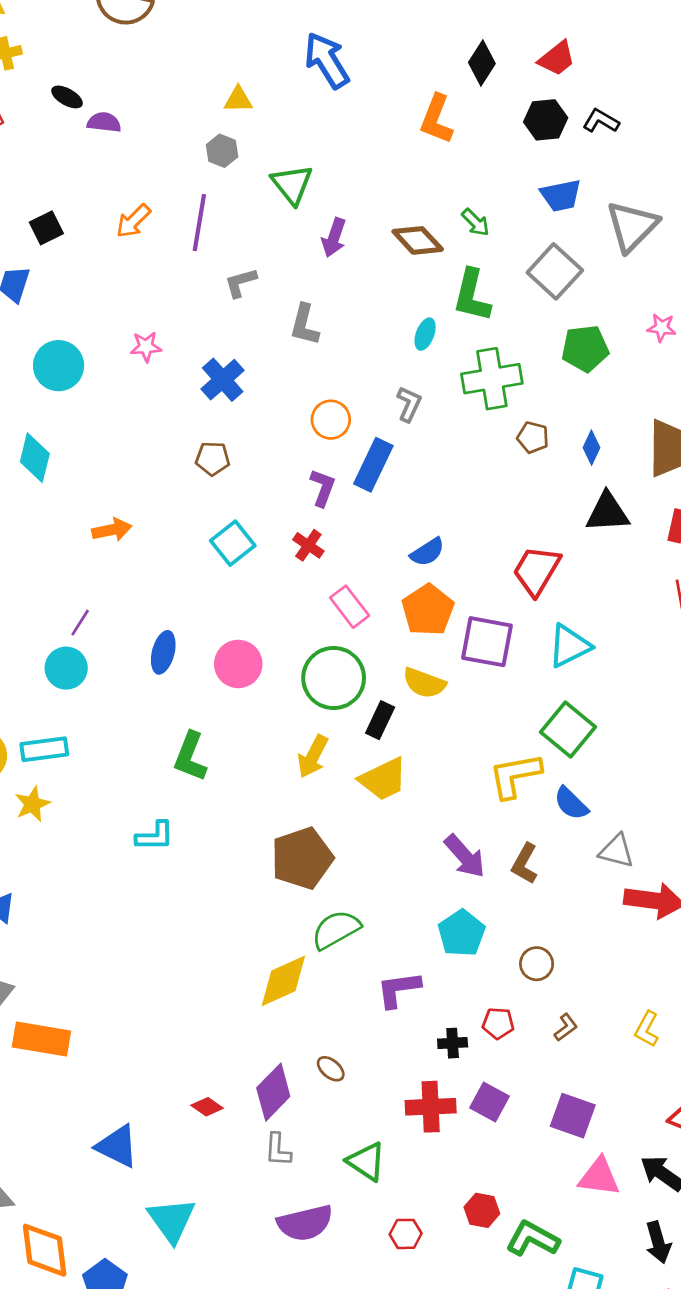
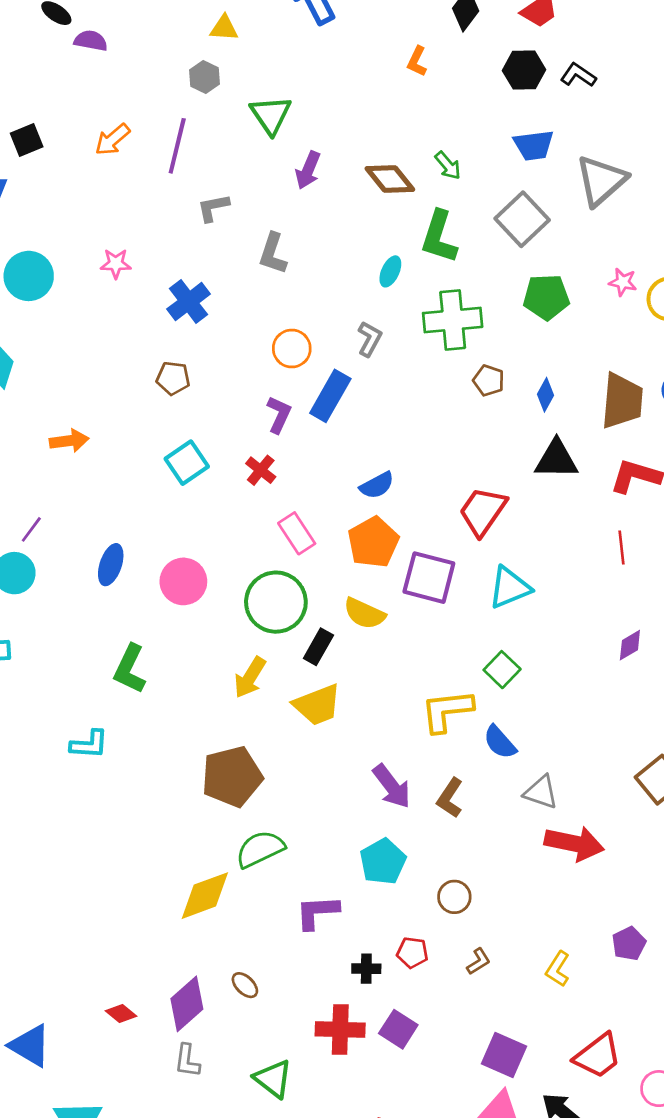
orange L-shape: (436, 119) -> (417, 61), size x0.6
green square: (568, 730) -> (502, 670), size x0.7
purple square: (573, 1116) -> (504, 1055), moved

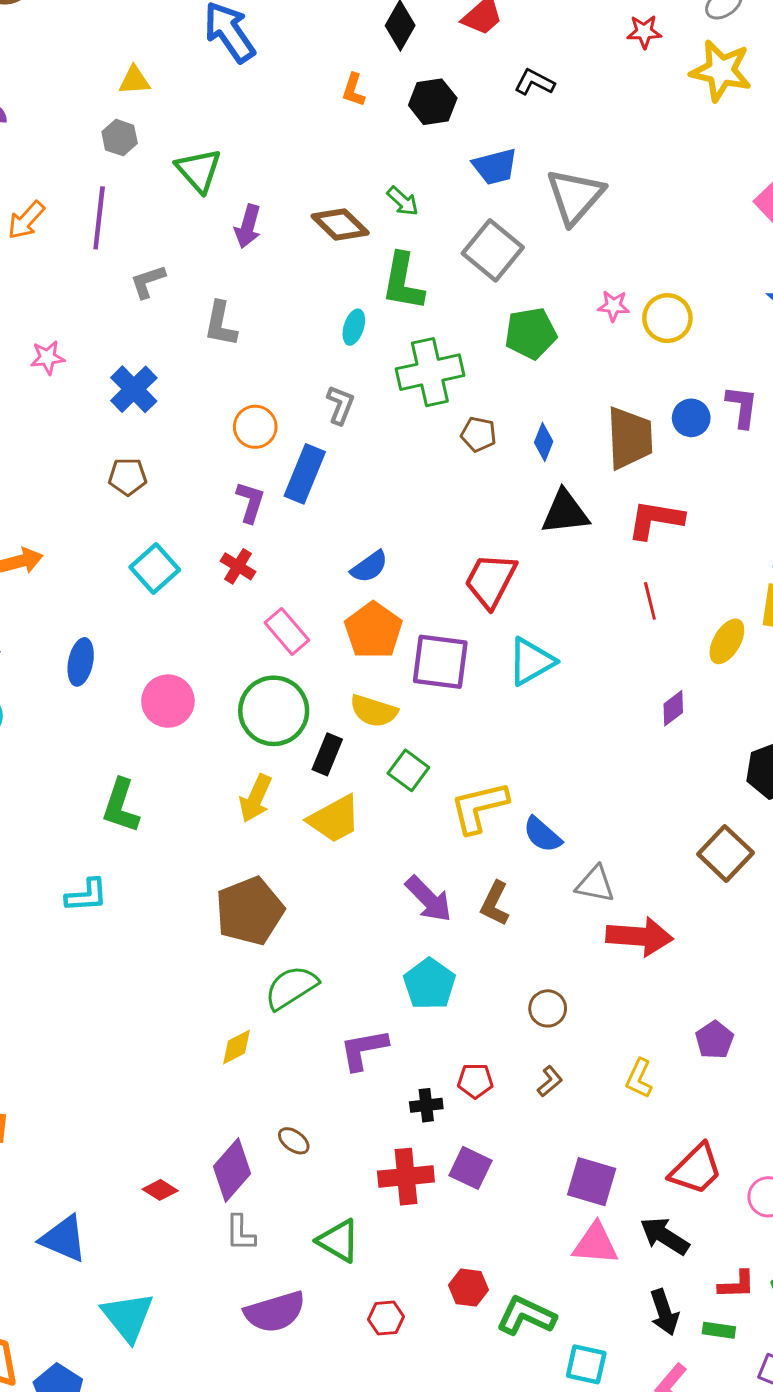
black hexagon: (524, 70) -> (433, 102), moved
blue ellipse: (111, 565) -> (81, 662), moved
green square: (502, 670) -> (408, 770), moved
yellow diamond: (205, 896) -> (236, 1047), size x0.6
brown circle: (454, 897) -> (548, 1008), moved

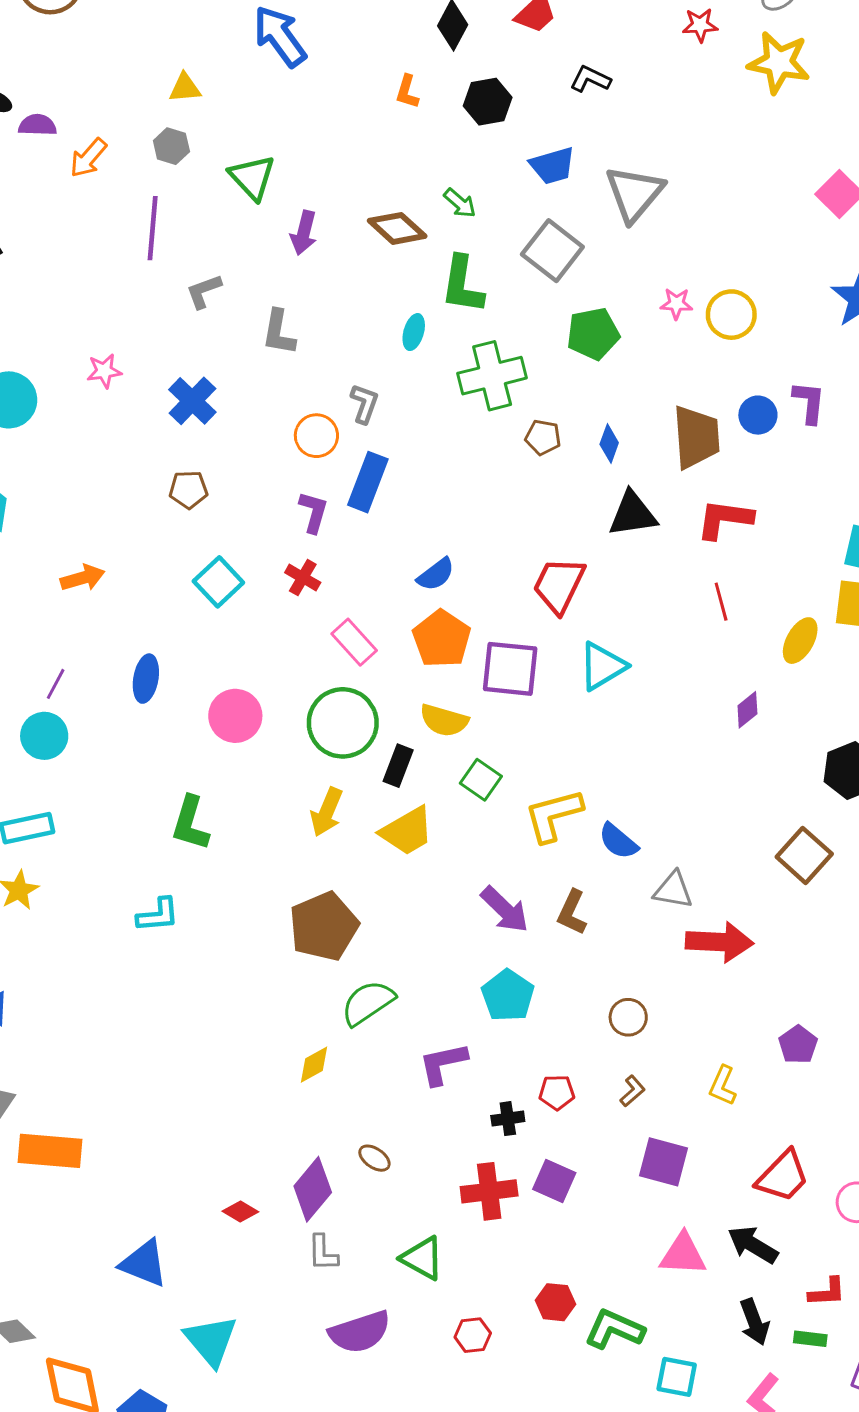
orange arrow: (26, 220) -> (88, 158), moved
gray L-shape: (340, 405) -> (364, 404), moved
purple square: (592, 1182) -> (664, 1162), moved

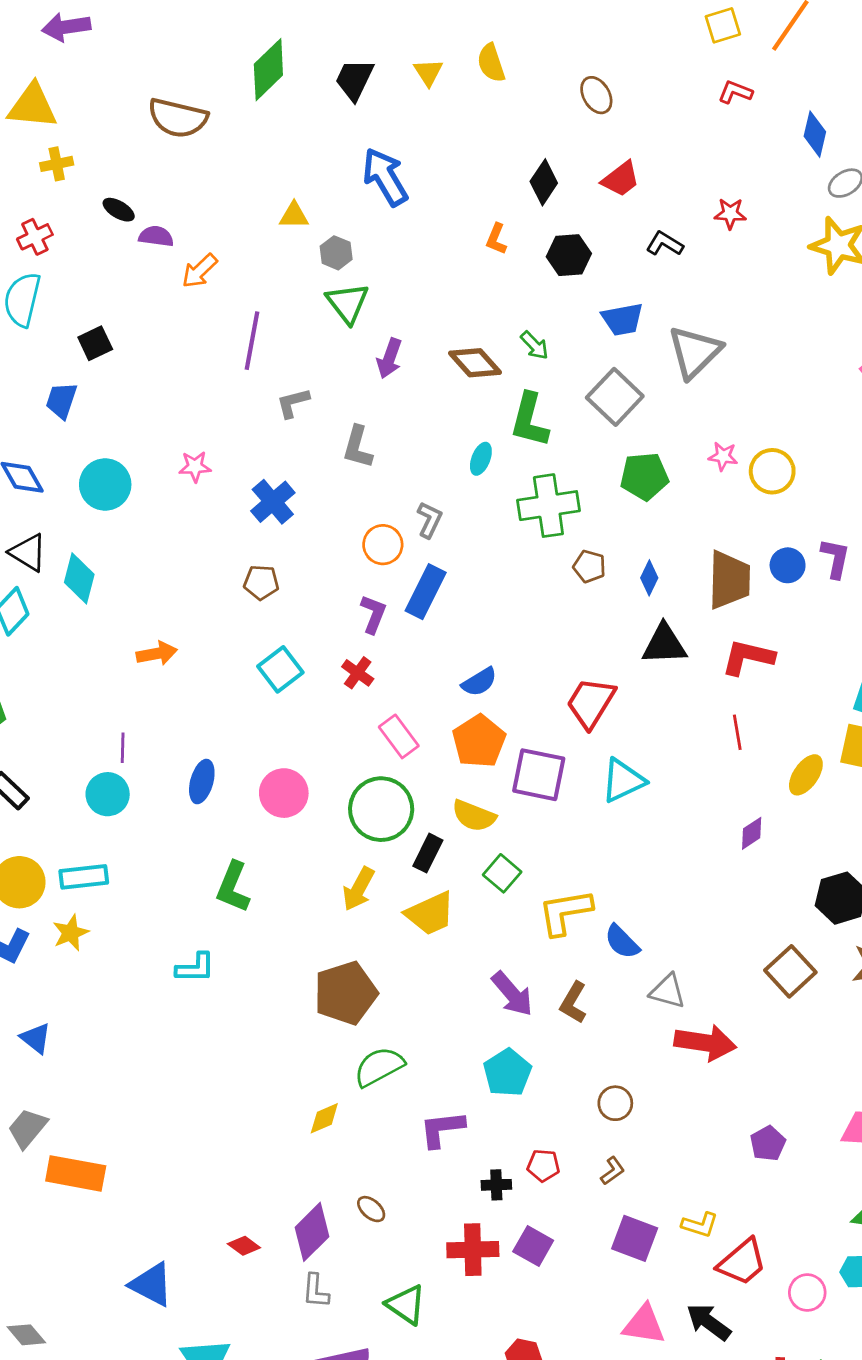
red star: (700, 25) -> (730, 214), moved
gray hexagon: (171, 146) -> (336, 253), moved
blue ellipse: (146, 679) -> (202, 782), moved
purple line: (56, 684) -> (123, 748), turned -32
yellow L-shape: (723, 1086) -> (700, 1225), moved, turned -102

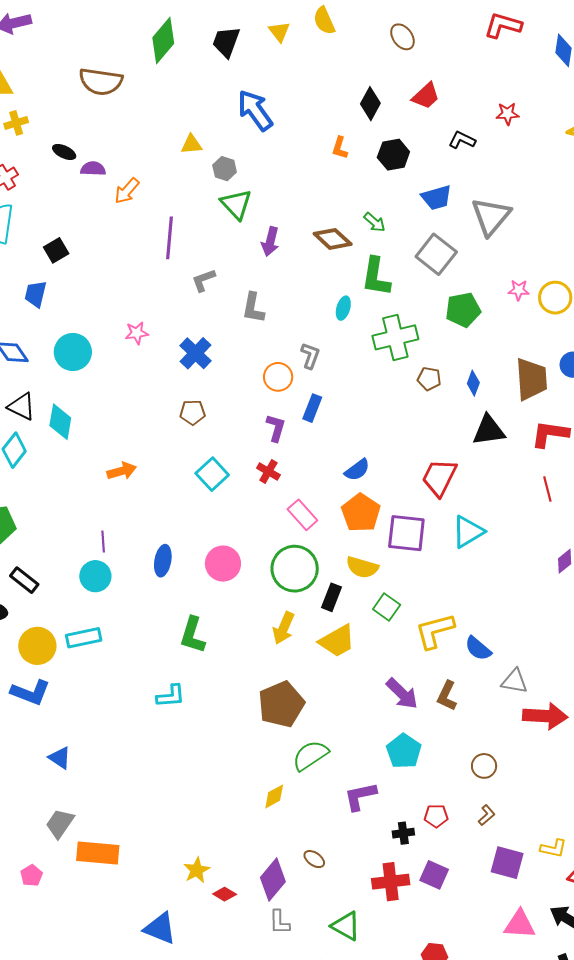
red L-shape: (735, 92) -> (503, 25), size x1.5
blue rectangle: (426, 592) -> (312, 408), size x0.7
yellow star: (71, 933) -> (197, 870), moved

